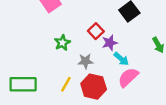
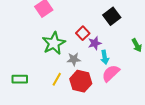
green star: (62, 43) -> (54, 43), size x1.6
cyan arrow: (121, 59) -> (105, 57), turned 40
green rectangle: (23, 84) -> (20, 79), size x0.7

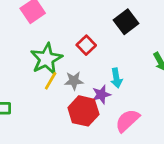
purple star: (95, 43) -> (101, 95), moved
pink semicircle: (111, 73) -> (127, 121), moved
yellow line: (57, 79) -> (51, 81), moved

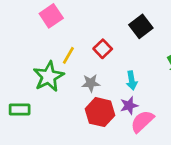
green star: (46, 59) -> (49, 76), moved
yellow line: (51, 81) -> (68, 55), moved
purple star: (101, 95) -> (129, 106), moved

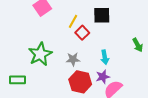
black square: (141, 26) -> (102, 15), moved, turned 36
yellow line: (68, 55) -> (73, 21), moved

